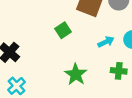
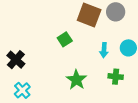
cyan arrow: (106, 42) -> (104, 50), turned 120

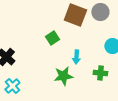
cyan arrow: (104, 50) -> (76, 57), moved
green star: (76, 80) -> (63, 76), turned 30

